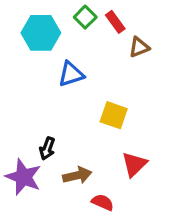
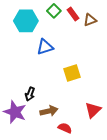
brown triangle: (139, 47) -> (90, 20), moved
yellow square: (114, 115) -> (72, 73), turned -36
red triangle: (134, 164) -> (93, 110), moved

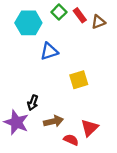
red triangle: (93, 110) -> (90, 128), moved

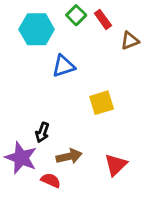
brown triangle: (98, 22) -> (130, 41), moved
red semicircle: (71, 140) -> (51, 180), moved

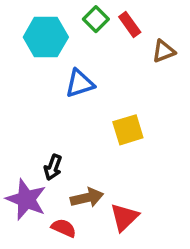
red triangle: (116, 165) -> (124, 217), moved

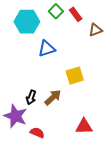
brown arrow: (87, 198) -> (53, 97), moved, turned -30
red triangle: (124, 217) -> (84, 126), moved, turned 42

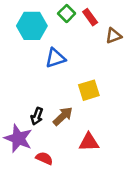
red triangle: (84, 126) -> (89, 142), moved

